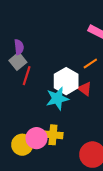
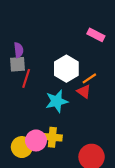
gray square: (18, 61) -> (17, 64), turned 35
orange line: (90, 63) -> (89, 78), moved
white hexagon: (66, 81) -> (66, 69), moved

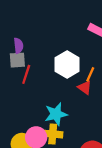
orange line: (89, 78) -> (90, 74), turned -32
cyan star: (57, 101) -> (56, 114), moved

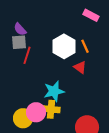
purple semicircle: (18, 46) -> (20, 29), turned 144
orange line: (90, 74) -> (85, 46), moved, turned -48

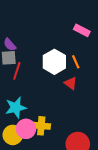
cyan star: (54, 91) -> (16, 108), moved

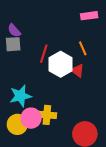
pink rectangle: (82, 30) -> (89, 16), turned -35
white hexagon: (54, 62) -> (61, 64), moved
red line: (17, 71) -> (44, 54), moved

